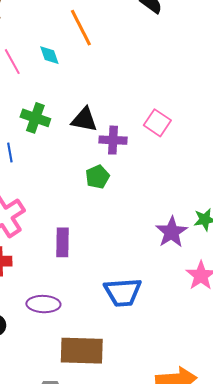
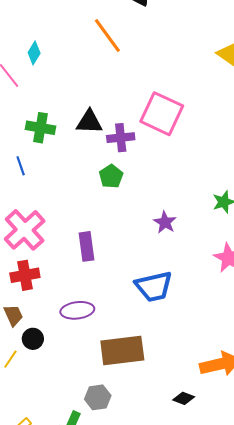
orange line: (81, 28) -> (107, 35), moved
cyan diamond: (49, 55) -> (34, 53), moved, turned 60
pink square: (157, 123) -> (162, 114), size x1.6
purple star: (172, 232) -> (165, 222), moved, size x0.7

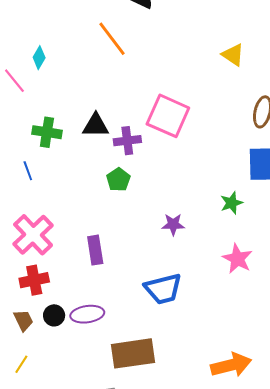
purple star: (165, 222) -> (173, 224), turned -30
black circle: (33, 339) -> (54, 315), moved

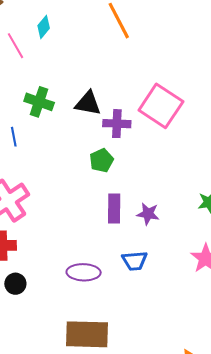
purple rectangle: (95, 250) -> (114, 209), moved
blue trapezoid: (163, 289) -> (135, 261), moved, size x0.7
purple ellipse: (87, 314) -> (84, 272), moved

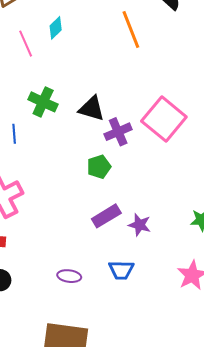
purple cross: (117, 124) -> (118, 132), turned -32
purple rectangle: (114, 209) -> (106, 216), turned 52
purple ellipse: (84, 272) -> (69, 276), size x0.7

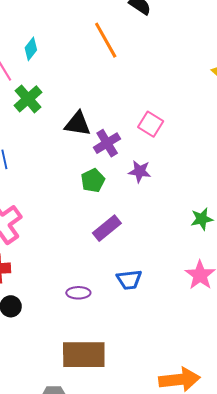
green cross: (43, 102) -> (28, 99), moved, turned 32
pink square: (164, 119) -> (151, 124), size x0.6
purple star: (140, 225) -> (140, 171), moved

